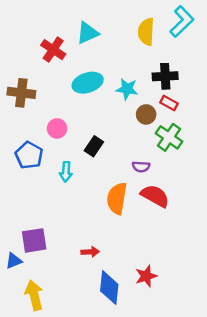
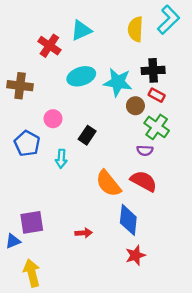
cyan star: (127, 89) -> (118, 82), size x1.4
purple semicircle: (141, 167) -> (145, 150), moved
orange semicircle: (117, 198) -> (108, 183), turned -48
blue diamond: (109, 288) -> (128, 220), moved

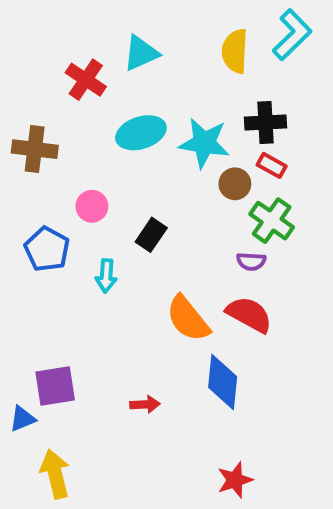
red star: (135, 255) -> (235, 480), moved

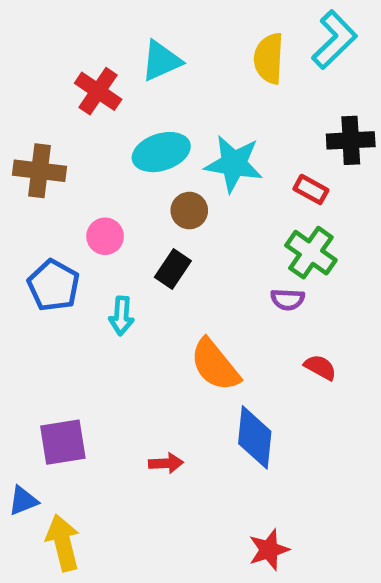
black cross: (266, 123) -> (351, 140), moved
brown circle: (235, 184) -> (189, 211), moved
red semicircle: (249, 315) -> (320, 367), moved, size x0.6
blue triangle: (22, 419) -> (23, 501), moved

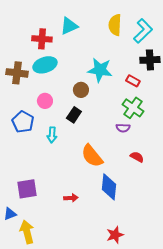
cyan L-shape: (334, 40) -> (143, 31), moved
red cross: (98, 91) -> (42, 39), turned -30
cyan ellipse: (161, 152) -> (45, 65), moved

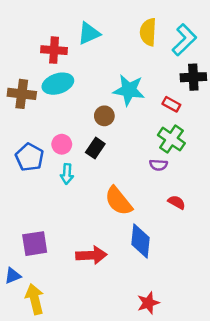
pink circle: (45, 101) -> (62, 144), moved
red arrow: (71, 198) -> (91, 255), size x1.6

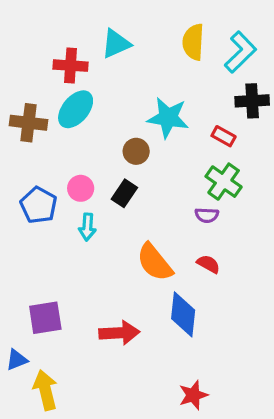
cyan ellipse: (58, 84) -> (76, 109), turned -32
red semicircle: (177, 202) -> (208, 264), moved

